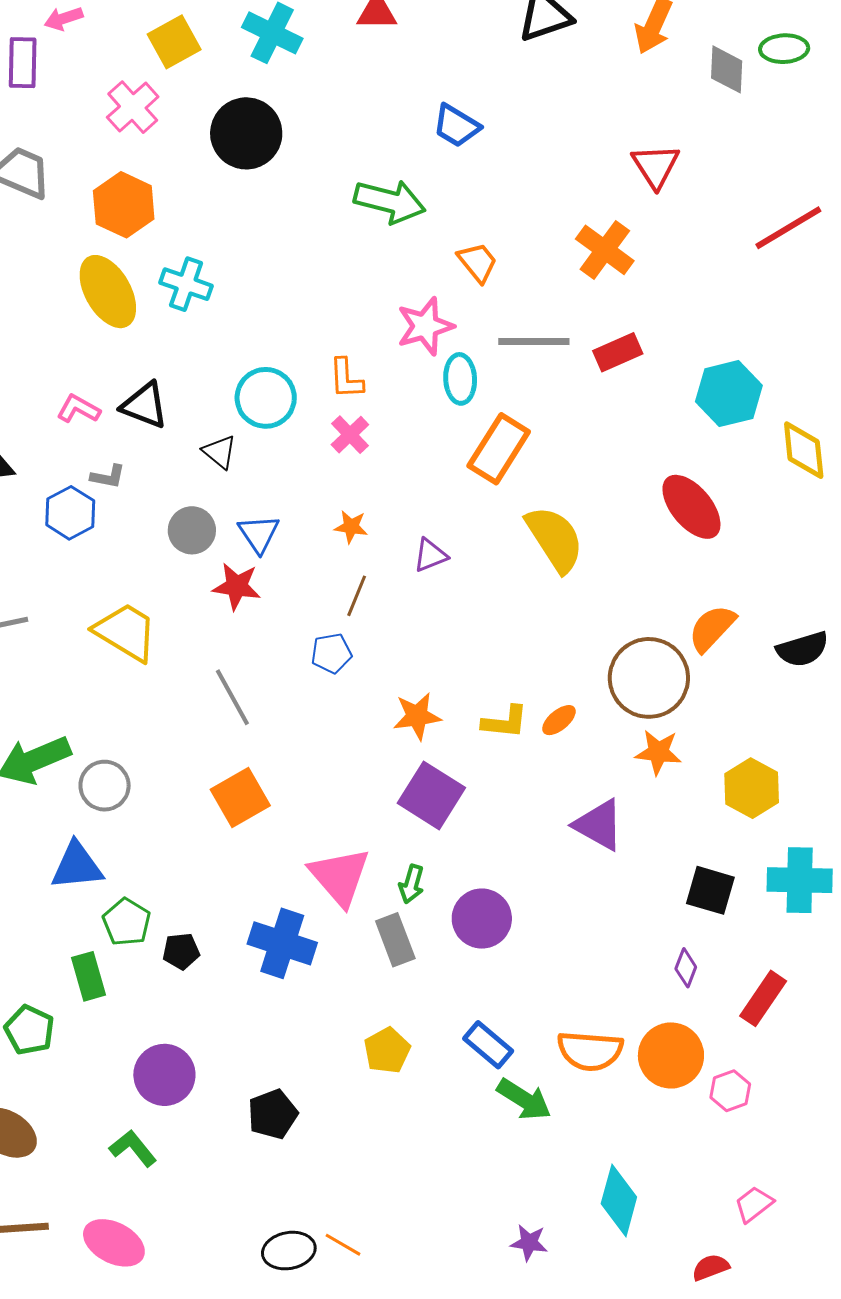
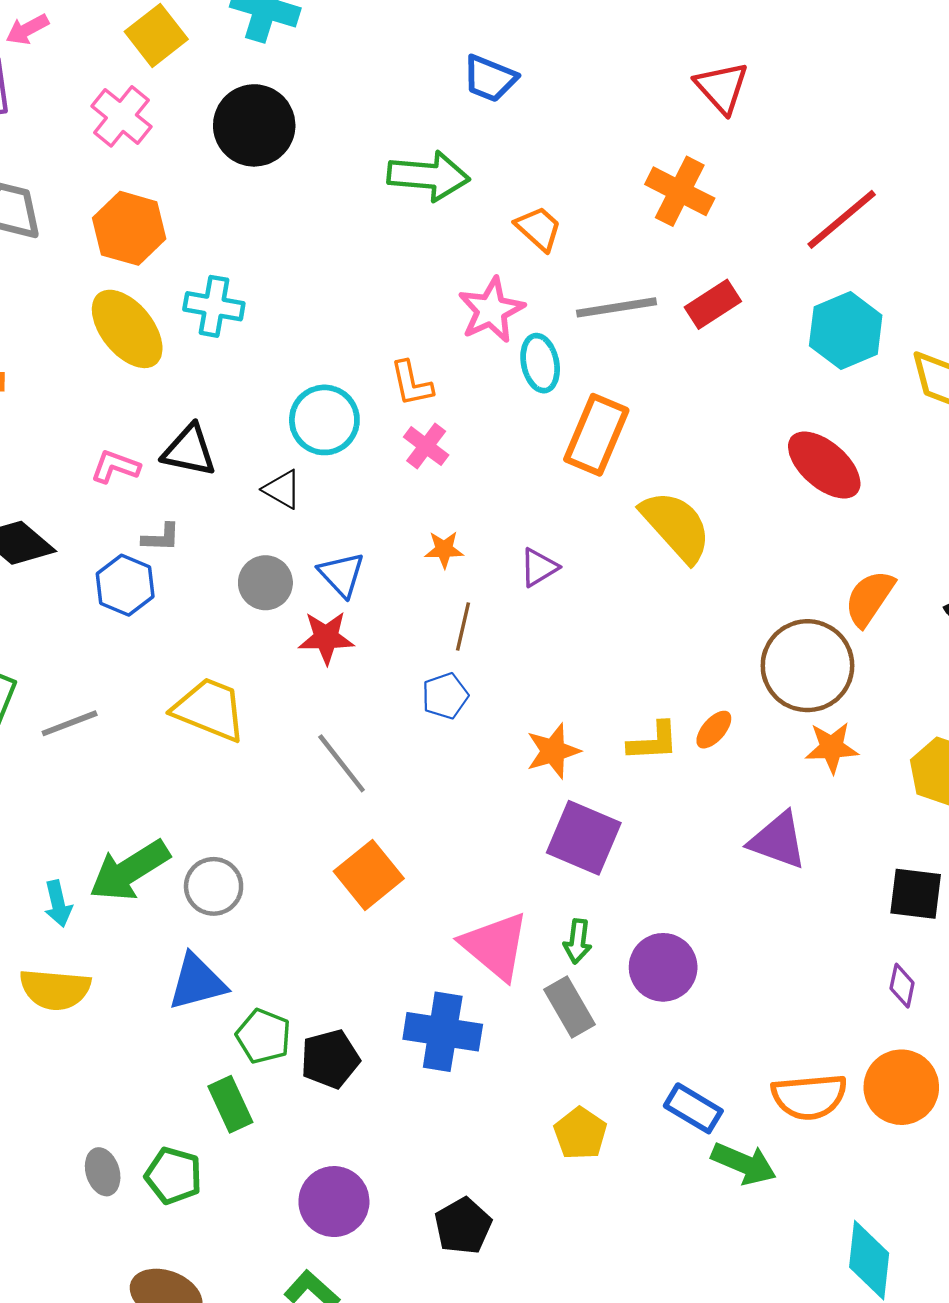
red line: (788, 228) -> (842, 219), moved
black pentagon: (181, 951) -> (330, 1059), size x1.4

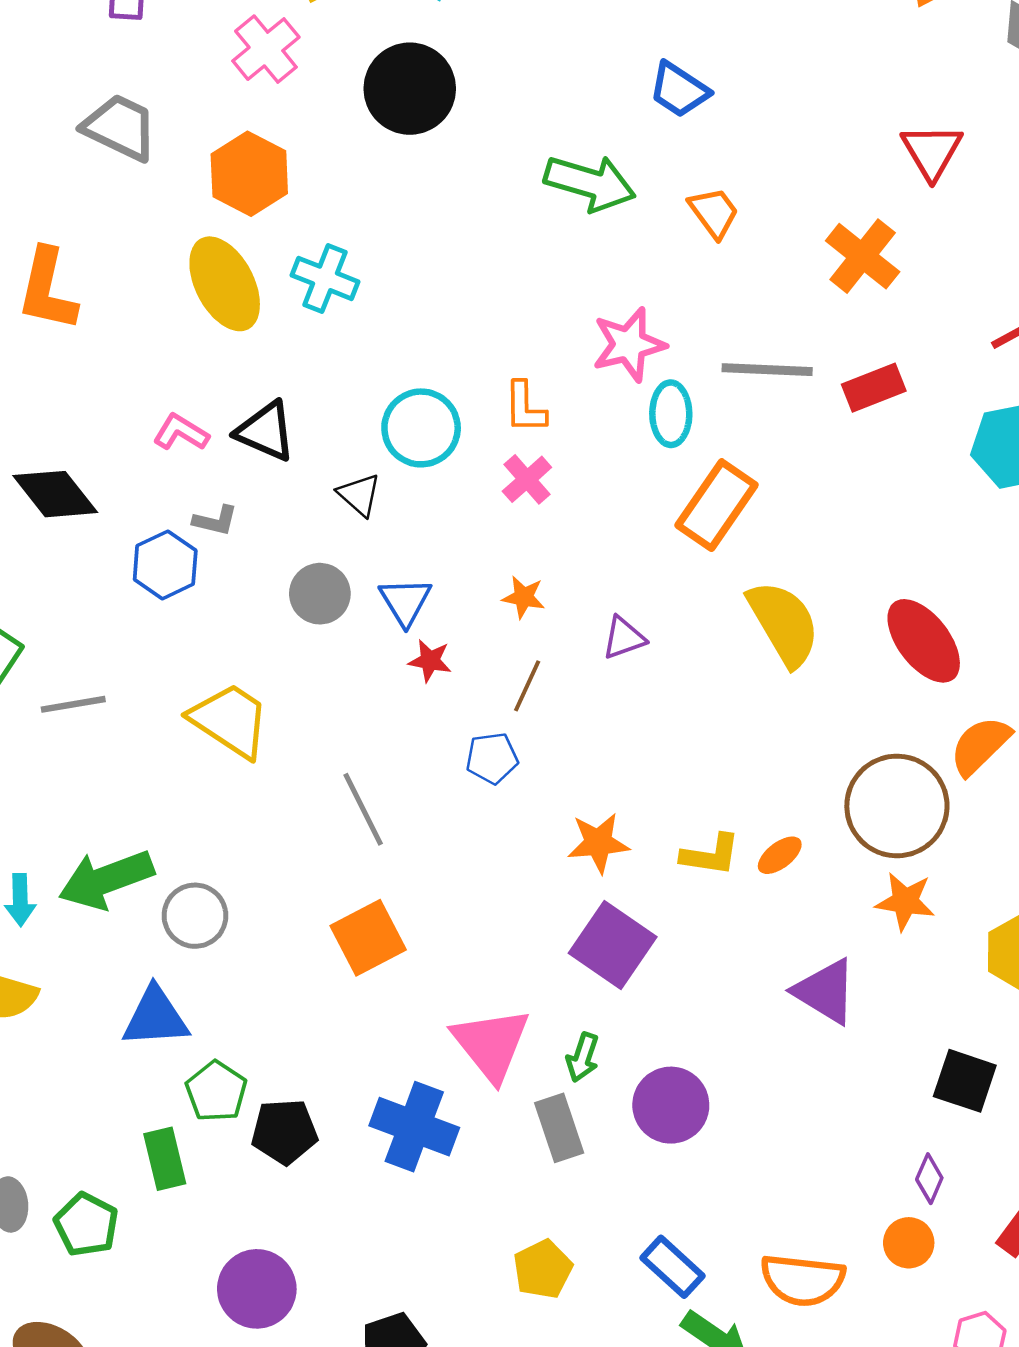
orange trapezoid: (538, 228) -> (714, 212), moved
red ellipse: (824, 465) -> (924, 641), moved
red star: (326, 638) -> (430, 661), moved, size x0.7
orange circle: (901, 1087) -> (909, 1243), moved, size x0.6

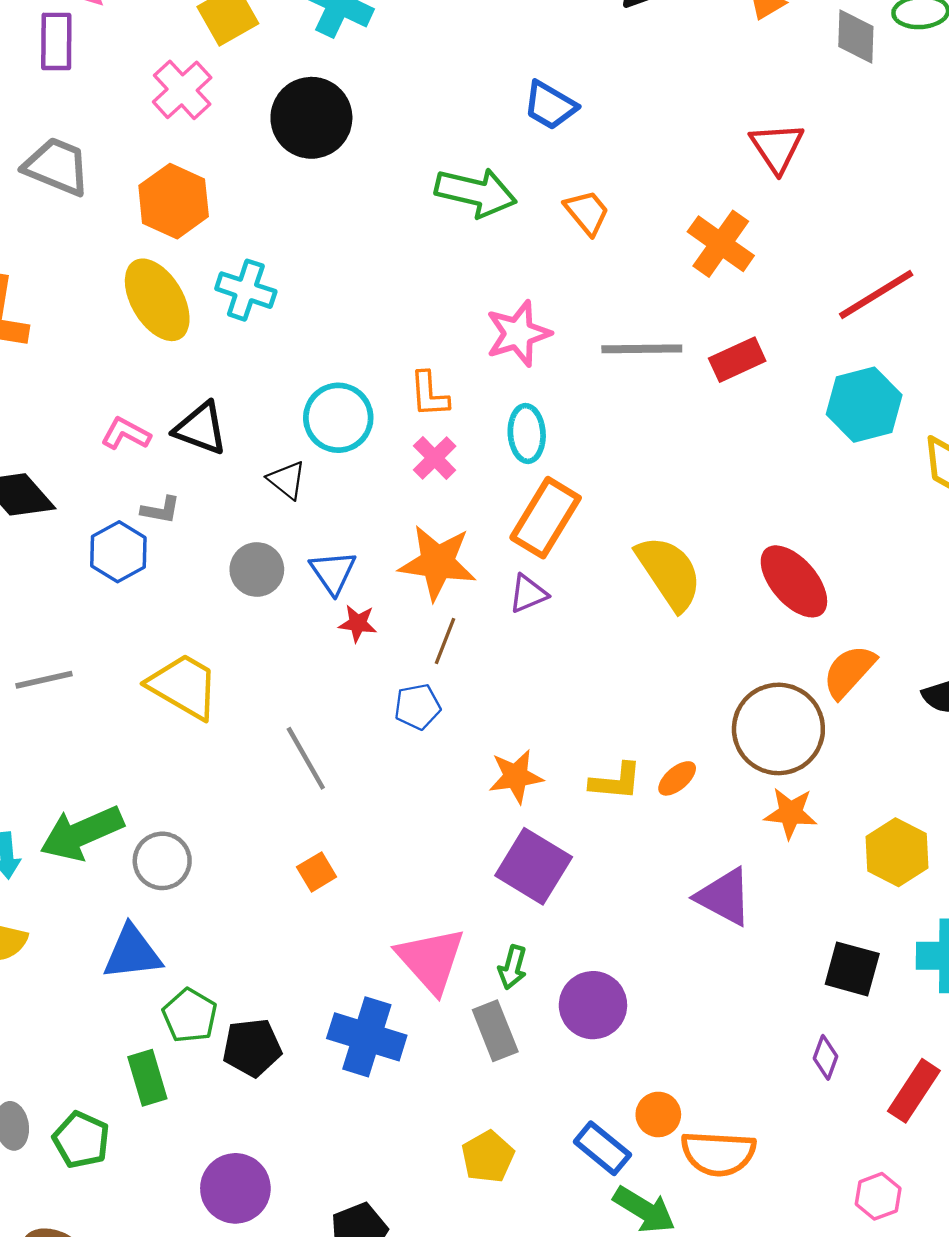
cyan ellipse: (671, 414) -> (527, 433), moved
orange rectangle: (717, 505) -> (546, 518), moved
orange star: (524, 597) -> (437, 562), size x2.0
orange square: (368, 938) -> (317, 872), size x0.6
orange circle: (909, 1243) -> (658, 1114), moved

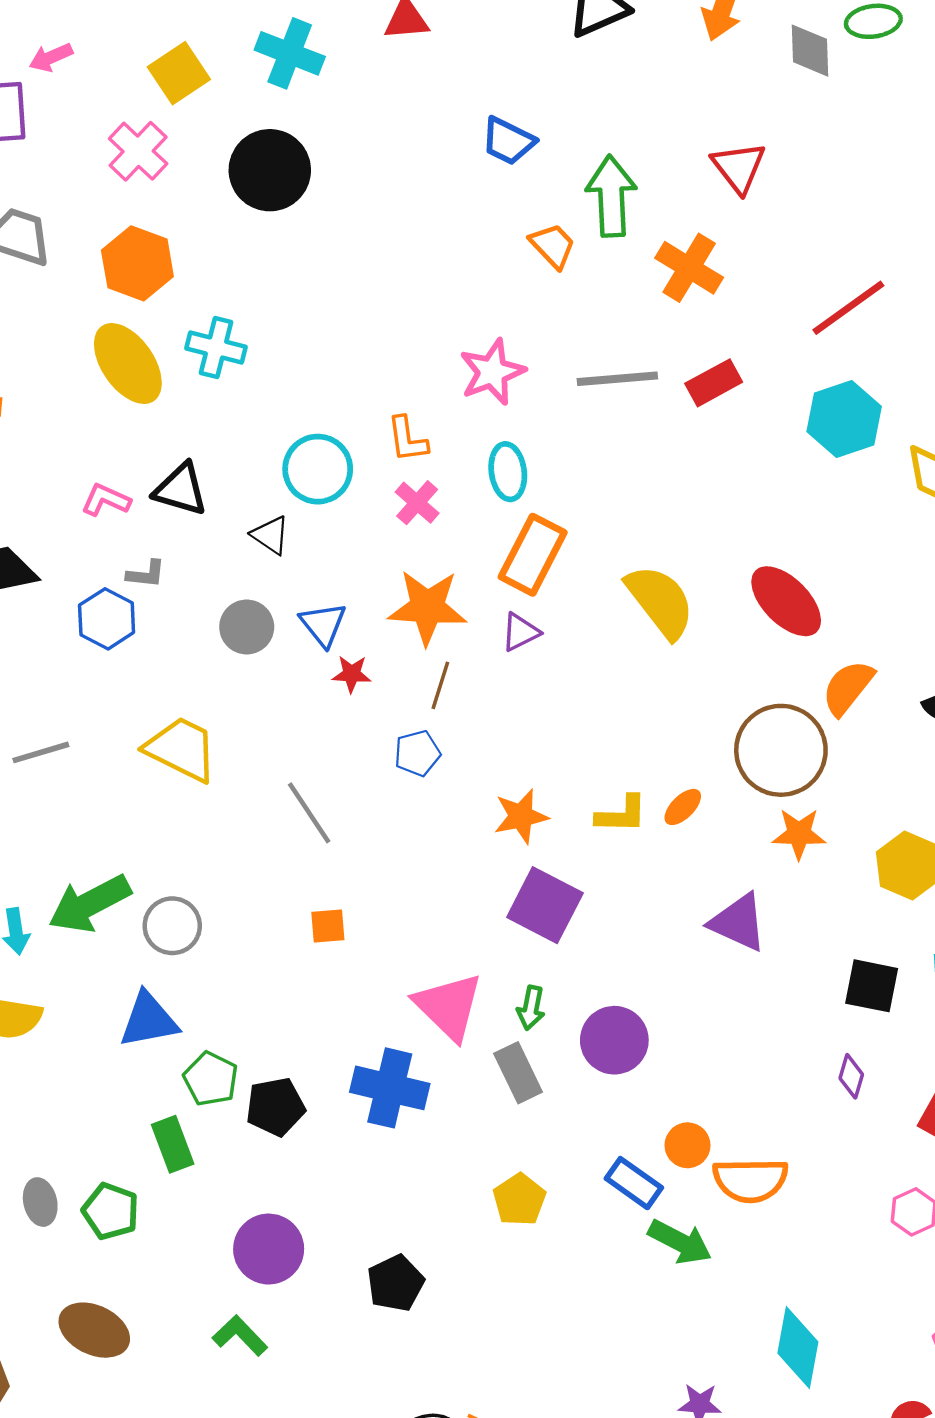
green arrow: (476, 192) -> (611, 196), moved, turned -102
orange square: (317, 872) -> (328, 926), turned 30

